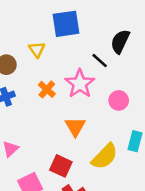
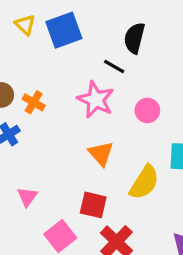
yellow triangle: (37, 49) -> (25, 25), moved
orange cross: (47, 89) -> (34, 102), moved

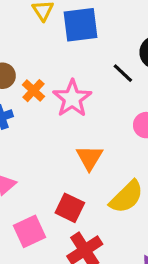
pink star: (96, 100) -> (72, 98), moved

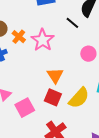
red square: (70, 208) -> (53, 97), moved
pink square: (30, 231) -> (25, 108), moved

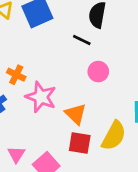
pink star: (43, 40) -> (41, 97), moved
pink circle: (88, 54) -> (98, 72), moved

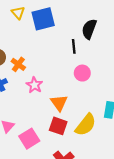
black line: (82, 40) -> (74, 46), turned 48
pink star: (41, 97) -> (34, 85), size x0.7

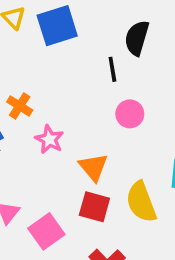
yellow semicircle: (86, 125) -> (141, 202), turned 125

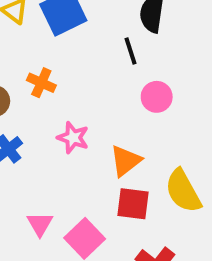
orange cross: (20, 106) -> (41, 83), moved
orange triangle: (93, 167) -> (125, 161), turned 40

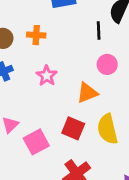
orange cross: (41, 83) -> (36, 35), turned -36
orange triangle: (125, 161) -> (87, 93), moved

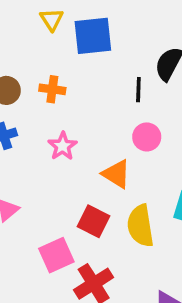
orange triangle: (87, 93) -> (116, 174), turned 50
pink square: (36, 142) -> (56, 255), moved

